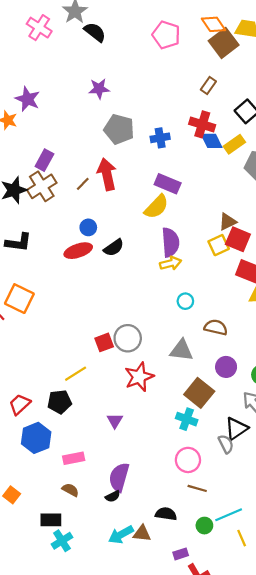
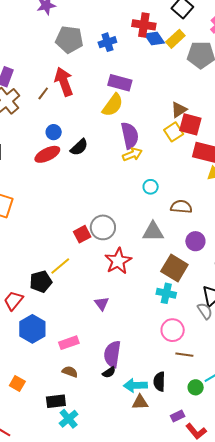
black pentagon: (60, 402) -> (41, 282), moved
black semicircle: (166, 514) -> (159, 382), turned -90
cyan arrow: (121, 535) -> (135, 385), moved, turned 35

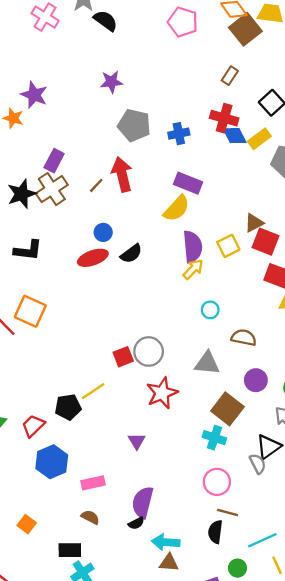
yellow square: (174, 132) -> (228, 246), moved
yellow arrow: (132, 154) -> (193, 269), turned -30
black semicircle: (159, 382) -> (215, 532), moved
green circle: (196, 387) -> (238, 568), moved

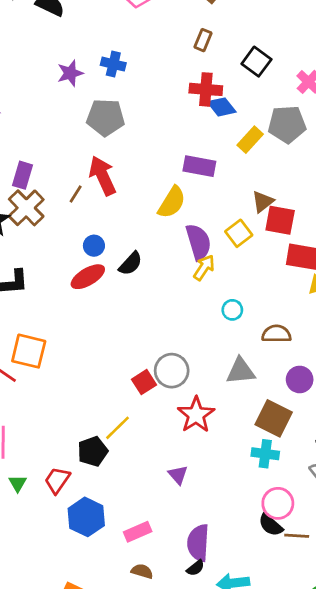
blue cross: (179, 134) -> (113, 64), moved, turned 36
yellow rectangle: (259, 139) -> (250, 140), moved
purple rectangle: (188, 183) -> (199, 166), moved
black semicircle: (215, 532) -> (271, 525), moved, turned -45

